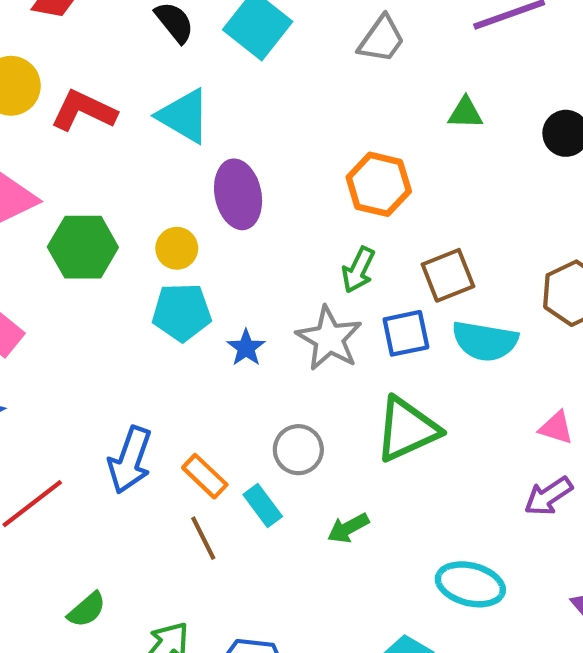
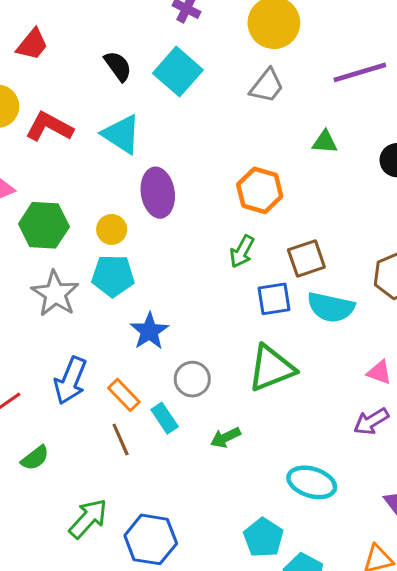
gray star: (329, 338) -> (55, 294), moved
blue star: (246, 348) -> (149, 331), moved, size x1.4
green semicircle: (87, 610) -> (35, 458), moved

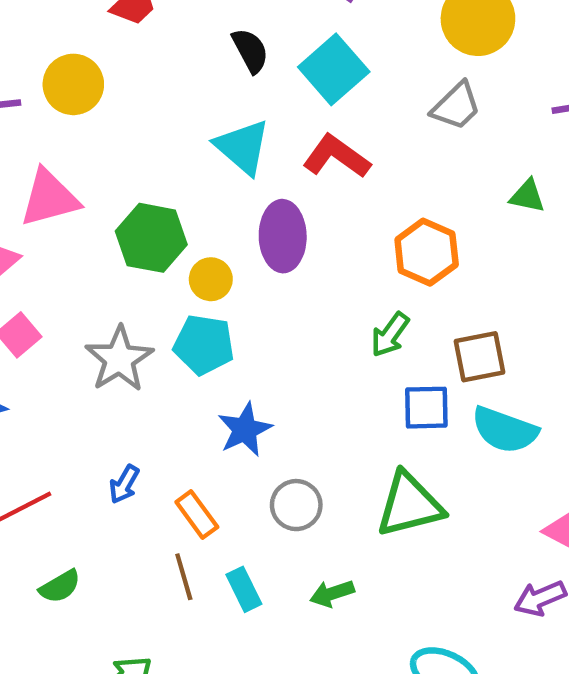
red L-shape: (49, 127) -> (336, 157), moved
green hexagon: (44, 225) -> (151, 238), moved
blue arrow: (70, 381) -> (124, 484), size x0.6
cyan rectangle: (165, 418) -> (244, 589), moved

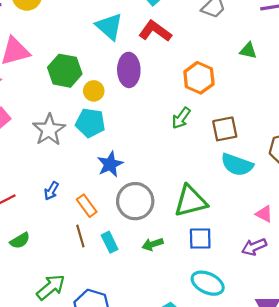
blue square: (426, 408) -> (200, 238), moved
gray circle: (296, 505) -> (135, 201), size x1.5

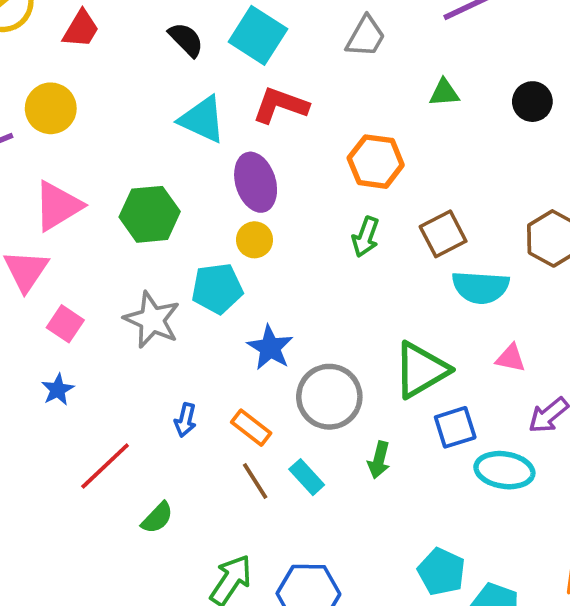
yellow circle: (94, 91) -> (255, 240), moved
pink triangle: (264, 214) -> (511, 358), moved
green arrow: (153, 244) -> (379, 460), turned -42
cyan ellipse: (208, 283) -> (504, 470), moved

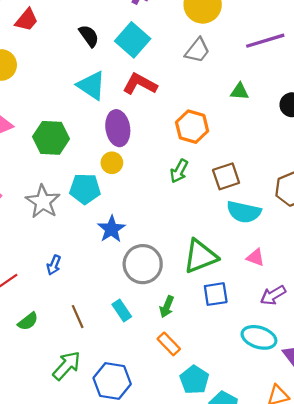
orange rectangle: (251, 428) -> (169, 344), moved
cyan ellipse: (504, 470) -> (259, 337), moved
brown line: (255, 481) -> (78, 317), moved

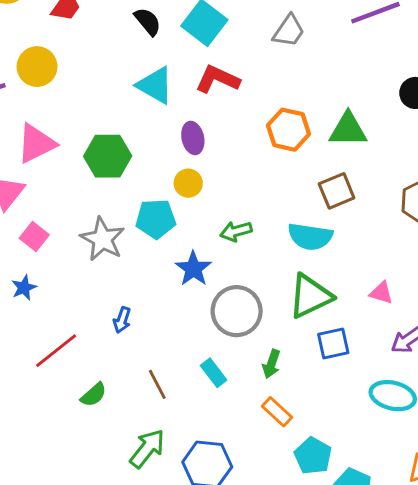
green triangle: (240, 91) -> (348, 130), moved, size x1.6
purple ellipse: (118, 128) -> (193, 138), size x0.7
green arrow: (179, 171) -> (236, 231), moved, turned 50
cyan semicircle: (244, 212) -> (310, 237), moved

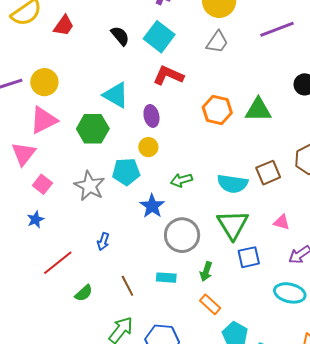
yellow circle: (37, 67) -> (44, 82), moved
cyan triangle: (155, 85) -> (116, 95), moved
brown square: (337, 191) -> (268, 173), moved
green triangle: (310, 296) -> (233, 225), turned -36
cyan rectangle: (214, 373) -> (166, 278), turned -48

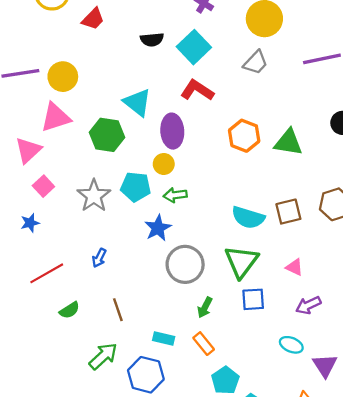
black semicircle: (120, 36) -> (152, 40), turned 115
purple ellipse: (151, 116) -> (172, 131), size x1.4
green arrow: (181, 180) -> (175, 195), moved
cyan rectangle: (166, 278) -> (164, 339), moved
cyan ellipse: (290, 293) -> (291, 345), size x0.7

